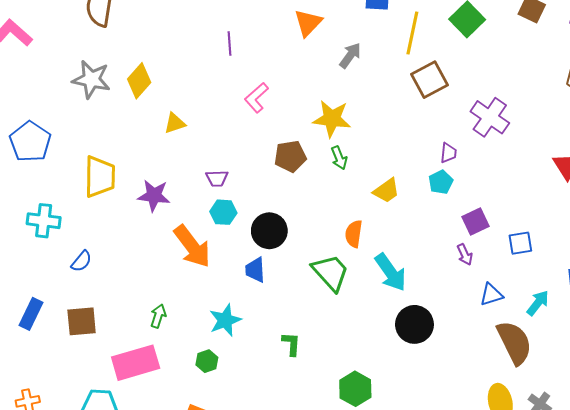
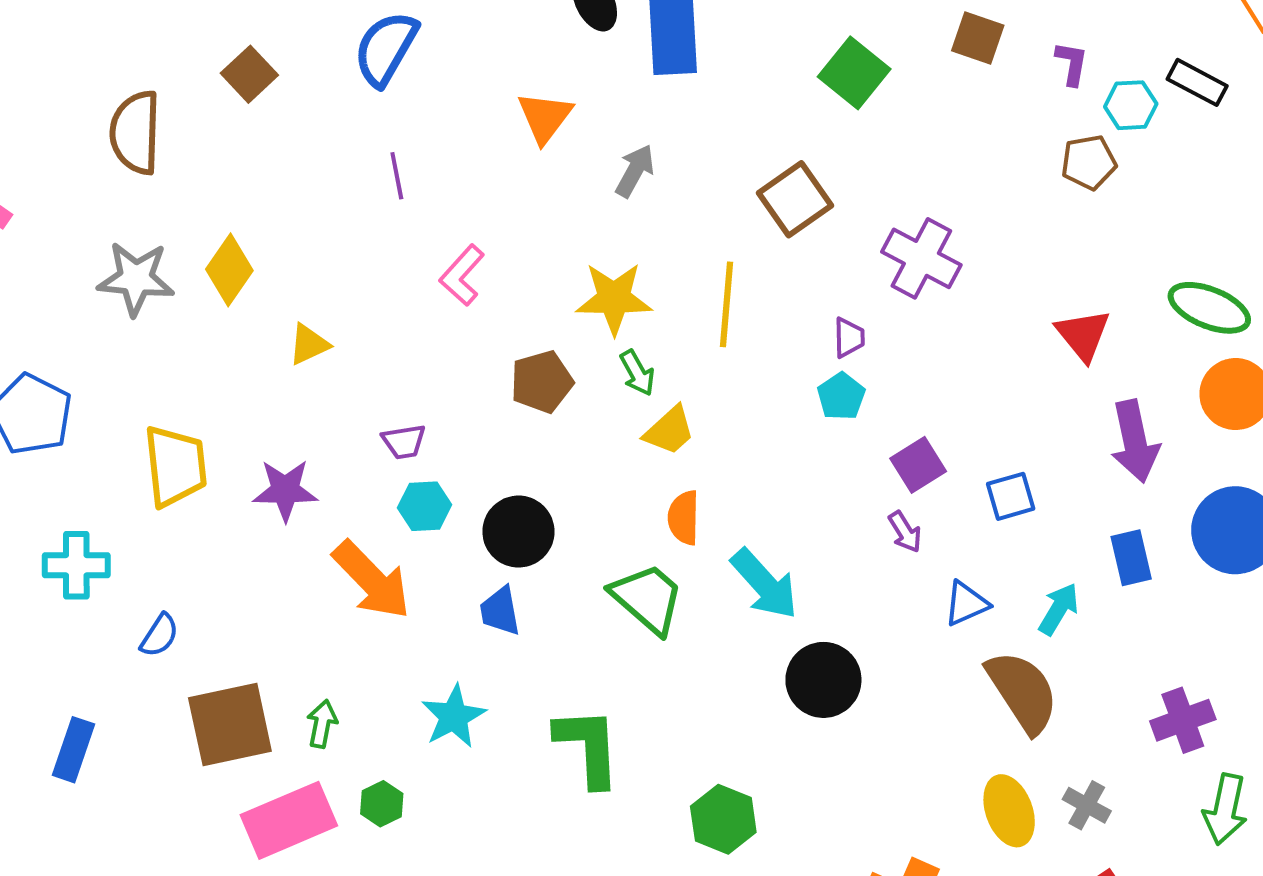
yellow line: (412, 33) -> (726, 304), moved
yellow trapezoid: (386, 191) -> (669, 431), moved
brown square: (82, 321) -> (230, 724), moved, size x1.4
green L-shape: (291, 344) -> (588, 747), size x1.8
green hexagon: (207, 361) -> (382, 804), moved

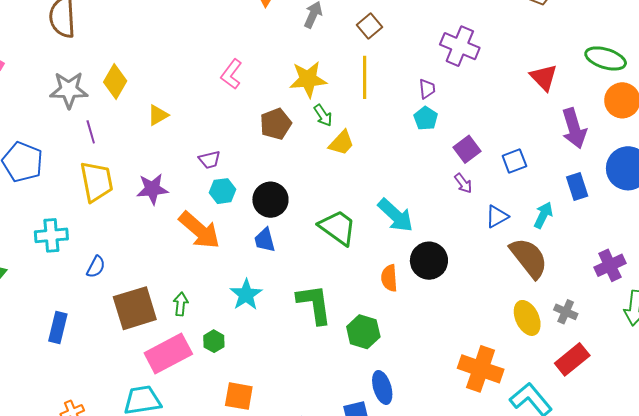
purple line: (397, 176) -> (91, 132), moved
brown square: (795, 199) -> (370, 26), moved, size x0.7
orange semicircle: (684, 518) -> (389, 278), moved
green hexagon: (723, 819) -> (363, 332), moved

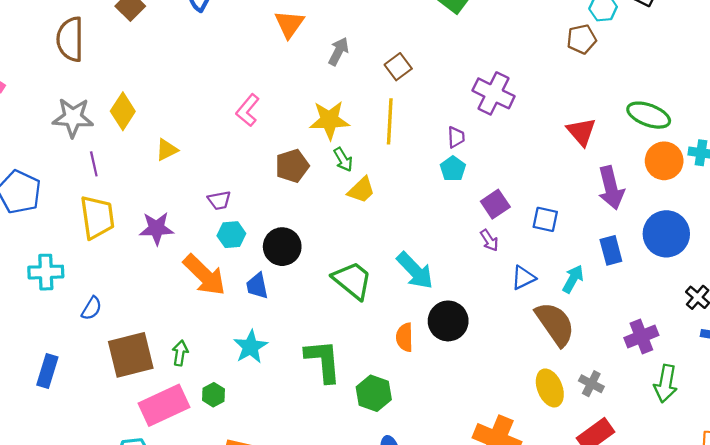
blue square: (514, 161) -> (545, 219), turned 30
blue trapezoid: (265, 240) -> (257, 286), moved

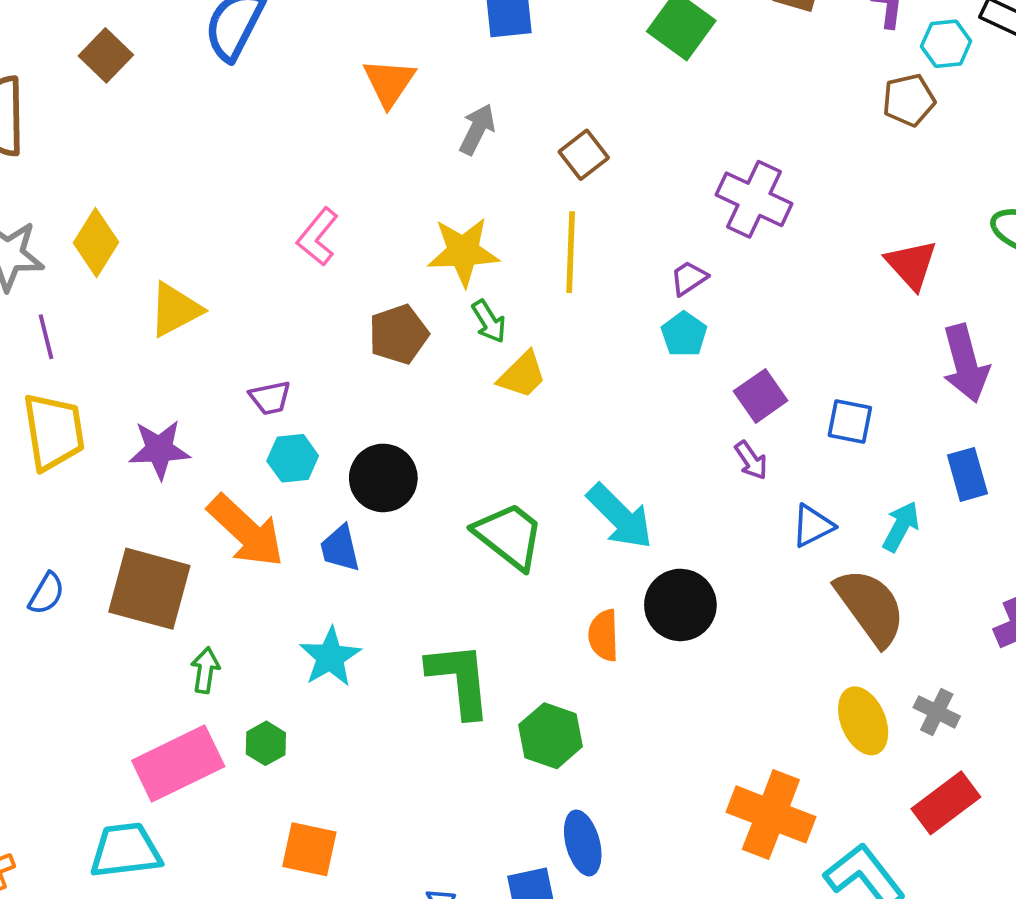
purple trapezoid: (456, 137) -> (689, 278), turned -120
yellow triangle: (167, 150) -> (175, 310), size x1.4
brown square: (131, 355) -> (149, 589), moved, turned 30

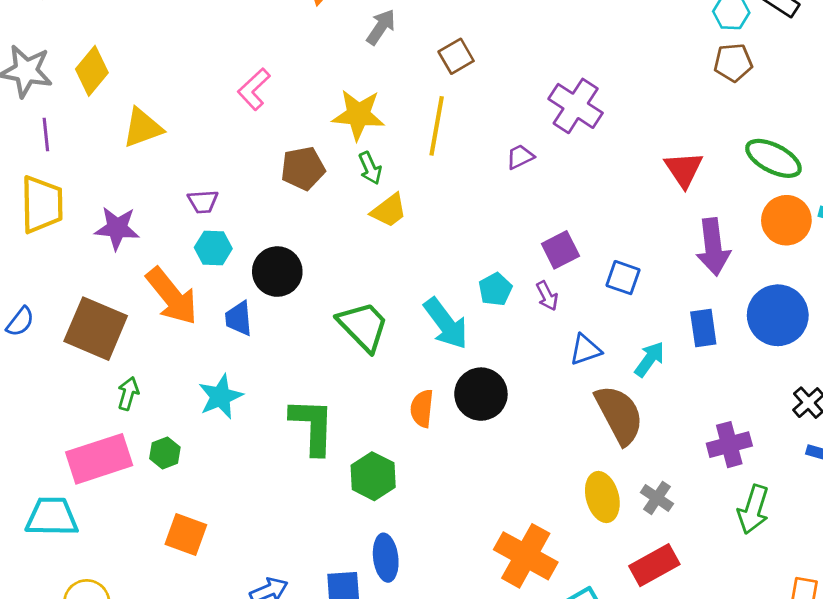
brown pentagon: (909, 100) -> (733, 62), moved
cyan pentagon: (684, 334) -> (495, 289), moved

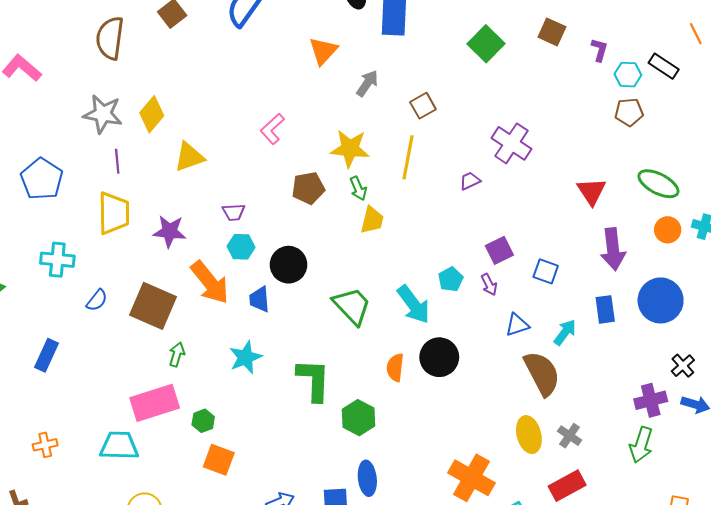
yellow trapezoid: (389, 210) -> (372, 220), turned -40
orange circle: (786, 220) -> (668, 230), size x0.7
purple cross: (729, 445) -> (651, 400), moved
green hexagon: (165, 453) -> (203, 421), moved

